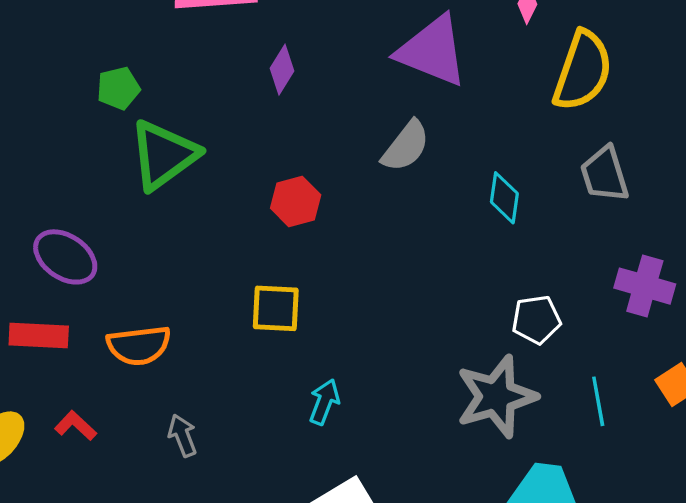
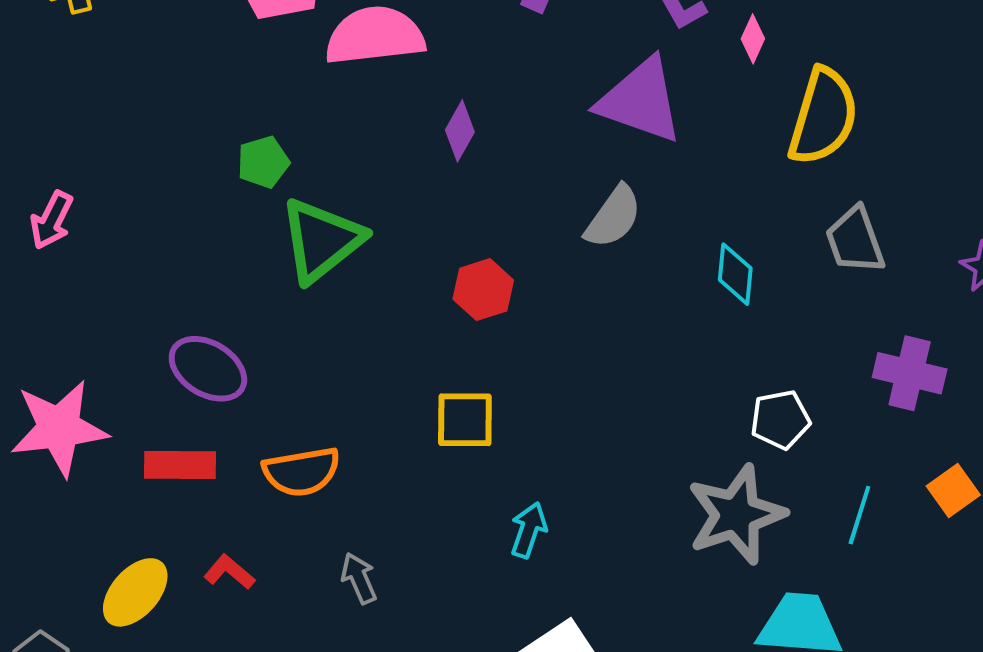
cyan line: (598, 401) -> (859, 515), turned 30

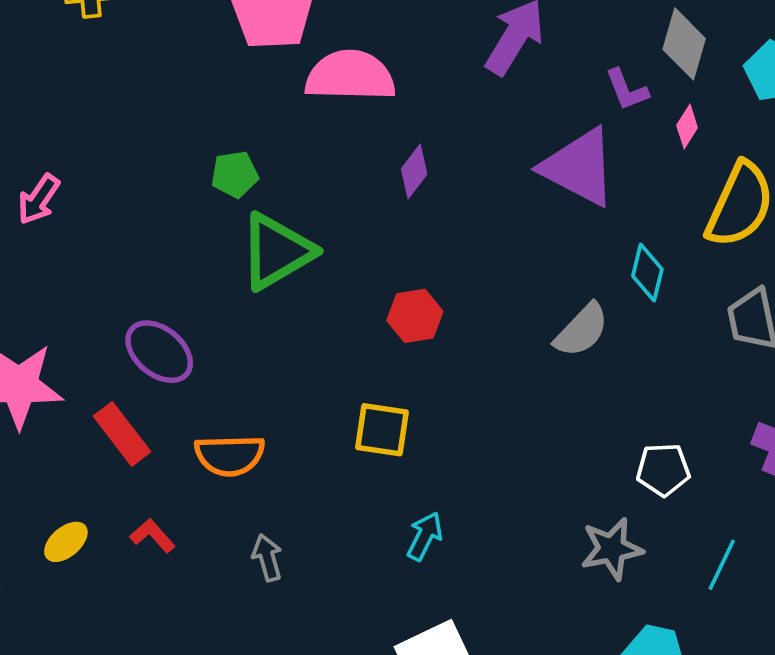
gray semicircle: (613, 217) -> (582, 330), moved
cyan diamond: (735, 274) -> (647, 273), moved
red rectangle: (180, 465) -> (122, 434), turned 44
gray star: (736, 515) -> (612, 549), size x0.7
yellow ellipse: (135, 592) -> (66, 542), size x0.7

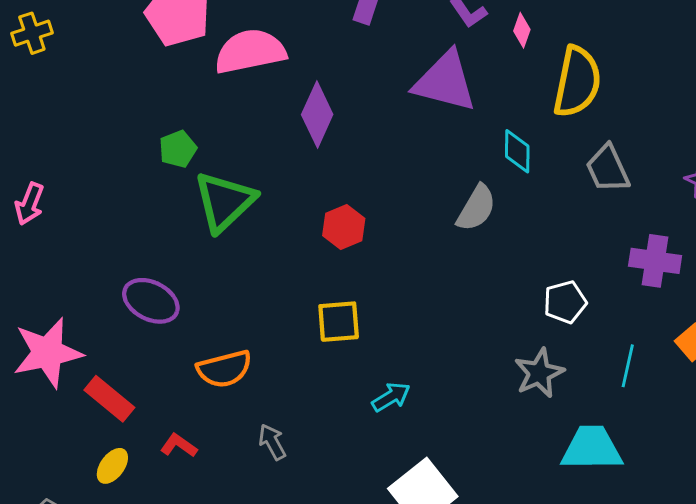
purple diamond: (414, 171) -> (317, 114), size x1.5
red rectangle: (122, 434) -> (109, 399), moved
cyan arrow: (425, 536) -> (391, 397), turned 45

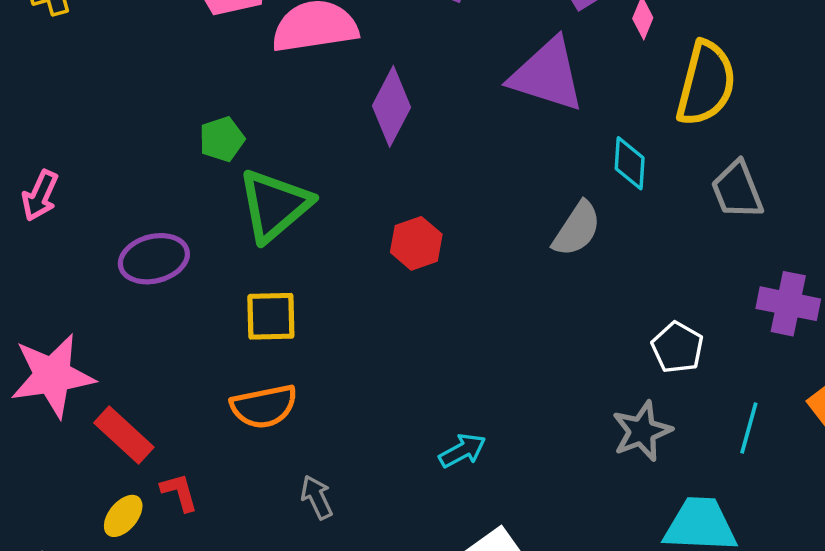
purple ellipse: (151, 301) -> (154, 259), moved, turned -44
white pentagon: (565, 302) -> (677, 348), turned -30
yellow square: (339, 322) -> (271, 316), moved
red L-shape: (179, 445) -> (179, 492), moved, turned 36

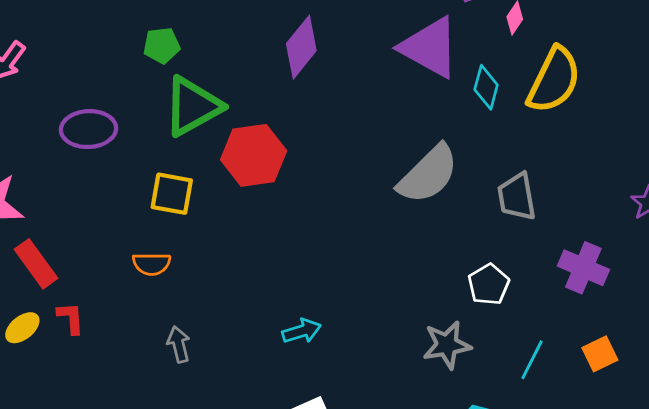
cyan diamond: (630, 163) -> (486, 87), moved
gray trapezoid: (737, 190) -> (517, 197), moved
gray semicircle: (577, 229) -> (428, 174), size x1.4
red hexagon: (416, 243) -> (254, 155), moved, size x1.5
orange semicircle: (264, 406) -> (152, 264), size x0.7

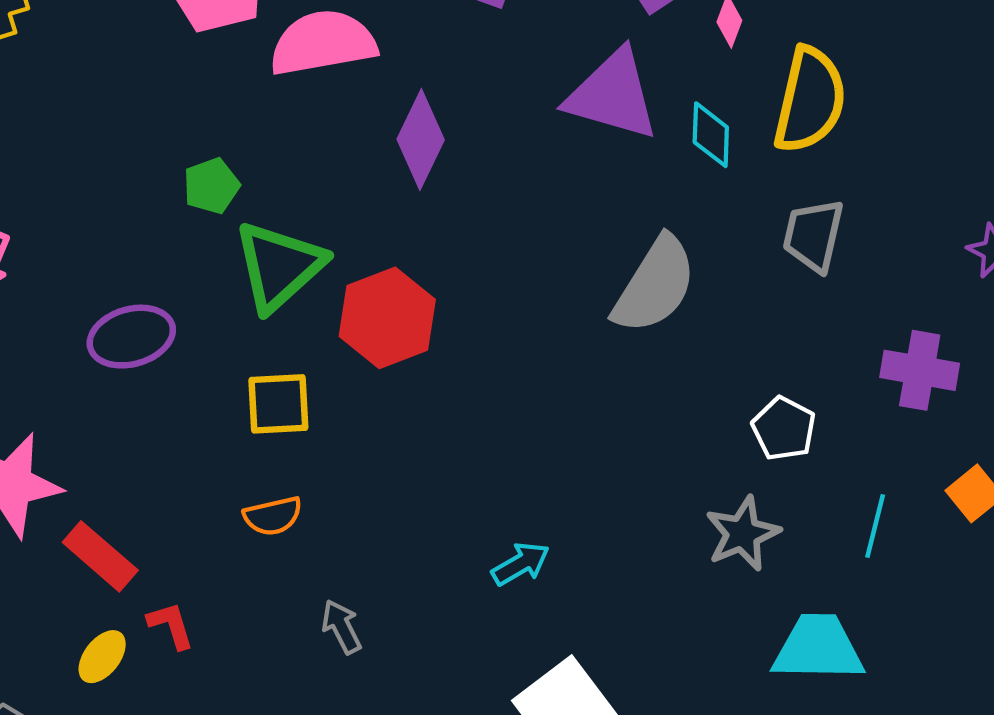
gray trapezoid: (517, 197) -> (813, 235), moved, turned 36

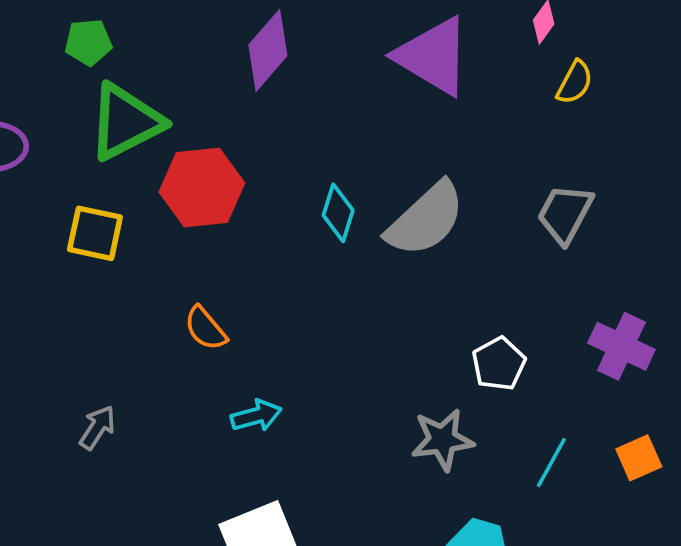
yellow semicircle: (810, 100) -> (575, 82), moved, size x0.5
cyan diamond: (711, 135) -> (338, 213), moved
orange semicircle: (273, 516) -> (205, 328), moved, turned 48
gray arrow: (342, 627) -> (97, 427), turned 45

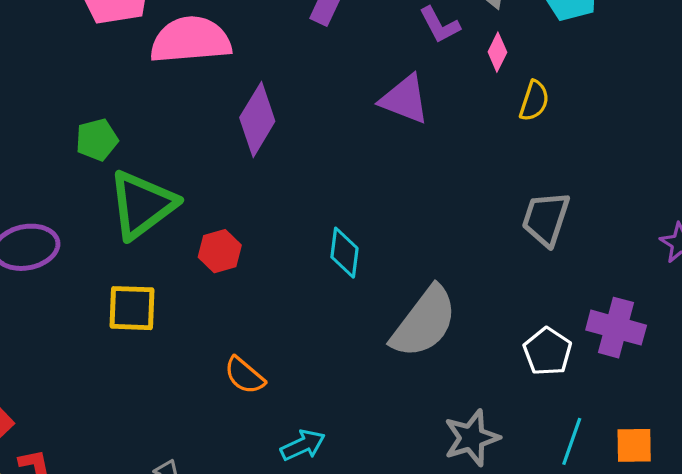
purple triangle: (433, 56) -> (405, 99), size x0.7
red hexagon: (202, 188) -> (220, 251), size x0.6
gray semicircle: (426, 219) -> (424, 322), moved
white pentagon: (499, 364) -> (548, 352), moved
orange square: (639, 458) -> (634, 445), moved, turned 33

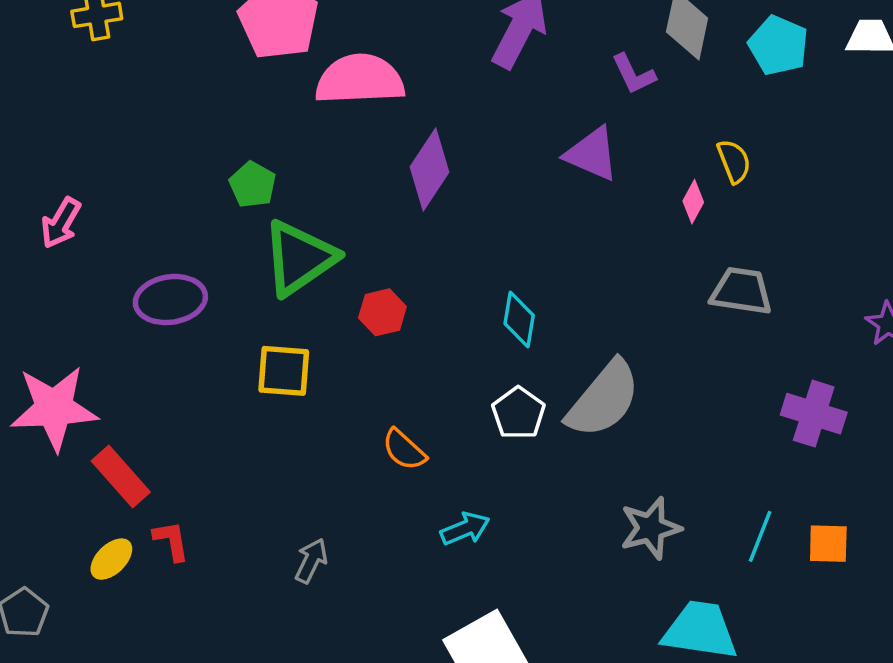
pink diamond: (497, 52) -> (693, 202), moved
yellow semicircle: (534, 101) -> (734, 161), turned -42
green pentagon: (97, 140) -> (253, 185), turned -30
gray trapezoid: (546, 219) -> (741, 291), turned 78
white pentagon: (548, 352) -> (518, 413), moved

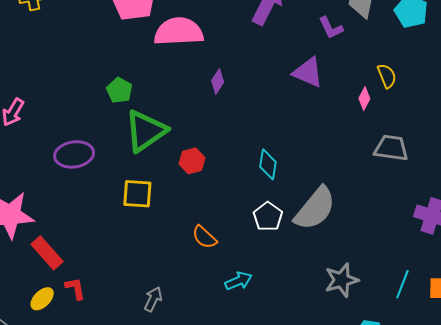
purple diamond: (429, 169) -> (218, 81), size x0.6

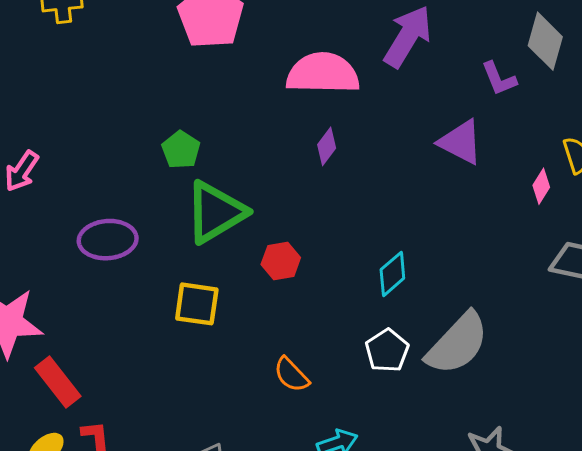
pink semicircle: (179, 32) -> (323, 73), moved
cyan diamond: (268, 164) -> (392, 274), turned 36

